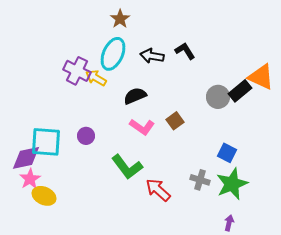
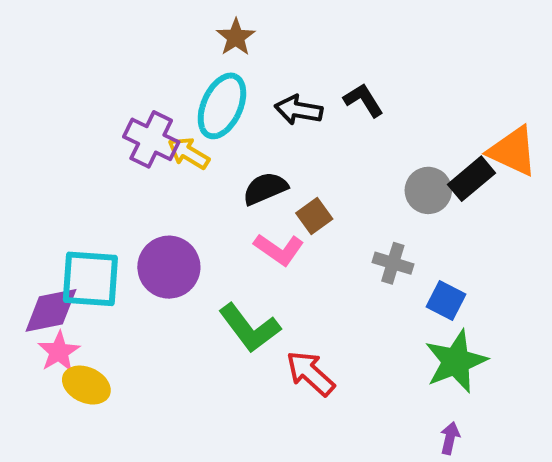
brown square: (175, 121) -> (314, 216), moved
purple circle: (86, 136) -> (169, 267), size x1.8
gray cross: (200, 180) -> (393, 263), moved

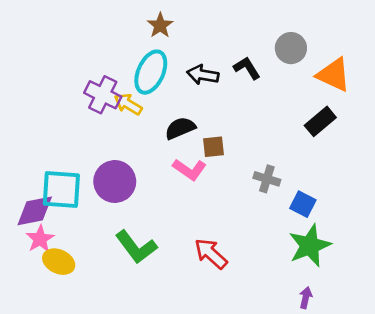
orange triangle: (513, 151) -> (334, 75), moved
gray circle: (428, 190) -> (291, 48), moved
brown square: (314, 216) -> (214, 147), turned 30
green L-shape: (249, 328) -> (136, 247), moved

